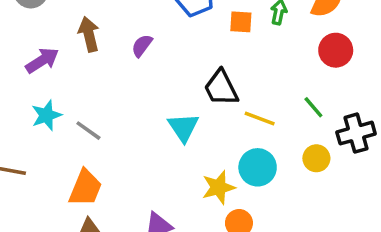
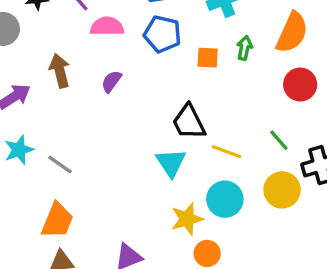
cyan triangle: (183, 127) -> (171, 163), moved
yellow circle: (316, 158) -> (282, 190), size x1.4

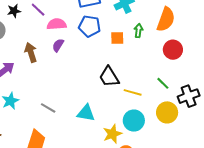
purple semicircle: (111, 81) -> (58, 45), moved
cyan triangle: (171, 163) -> (86, 113), moved, turned -42
gray line: (60, 164) -> (48, 108), moved

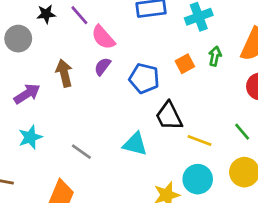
pink semicircle: (57, 24) -> (103, 37), turned -132
blue pentagon: (90, 26) -> (144, 78), moved
orange square: (117, 38) -> (185, 64), turned -32
cyan triangle: (86, 113) -> (135, 144), moved

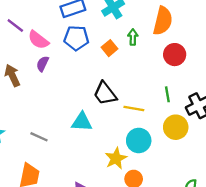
blue pentagon: (144, 78) -> (76, 38), moved
green line: (242, 132) -> (167, 94), turned 42

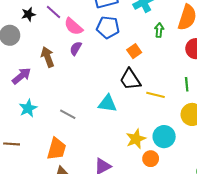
orange square: (109, 48) -> (134, 51), moved
cyan circle: (139, 140) -> (164, 137), moved

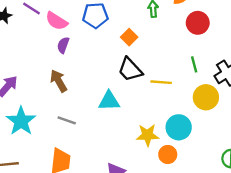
brown arrow: (48, 57) -> (59, 81), moved
cyan star: (28, 108) -> (21, 121), size x1.4
yellow star: (136, 139) -> (148, 135), turned 30

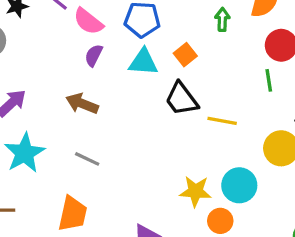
green line: (194, 64) -> (269, 80), moved
brown arrow: (59, 81) -> (82, 104), turned -45
cyan triangle: (109, 101) -> (143, 62), moved

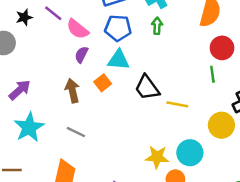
green arrow: (222, 19) -> (157, 26), moved
orange square: (185, 55) -> (103, 83), moved
brown arrow: (82, 104) -> (72, 91), turned 55

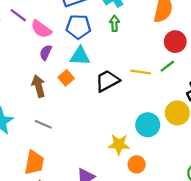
green line: (212, 74) -> (167, 66), turned 63
black trapezoid: (147, 88) -> (107, 81), turned 100
yellow line: (177, 104) -> (141, 72), moved
cyan circle: (190, 153) -> (148, 125), moved

